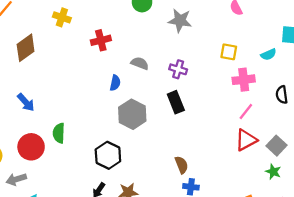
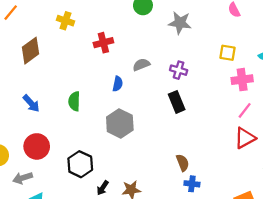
gray semicircle: (140, 63) -> (141, 65), turned -42
gray hexagon: (132, 114) -> (120, 123), moved
green semicircle: (59, 133) -> (74, 101), moved
black hexagon: (108, 155) -> (80, 164), moved

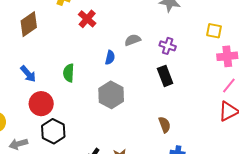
red cross: (103, 43) -> (87, 19), moved, turned -36
red circle: (37, 146) -> (41, 104), moved
brown semicircle: (183, 163) -> (165, 125), moved
black hexagon: (80, 164) -> (53, 131), moved

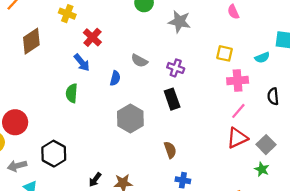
gray semicircle: (133, 40) -> (139, 61), turned -133
blue arrow: (28, 74) -> (82, 63), moved
gray hexagon: (111, 95) -> (130, 119), moved
red circle: (41, 104) -> (15, 122), moved

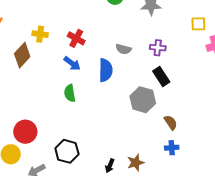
yellow cross: (67, 14) -> (40, 34), moved
blue semicircle: (115, 78) -> (106, 70), size x1.6
gray hexagon: (130, 119) -> (143, 100), moved
blue cross: (183, 180) -> (172, 148), moved

